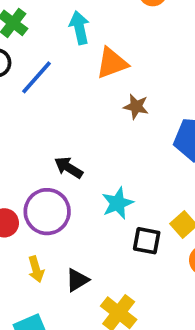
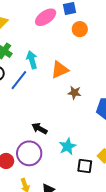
cyan arrow: (79, 28) -> (32, 60), moved

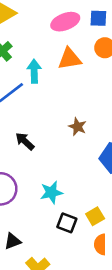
orange triangle: (60, 70) -> (70, 59), moved
black arrow: (39, 128) -> (25, 141), moved

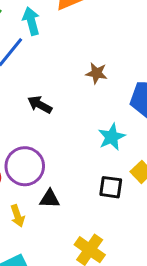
cyan star: (51, 192) -> (112, 137), moved
black triangle: (13, 241) -> (50, 199), moved, turned 36

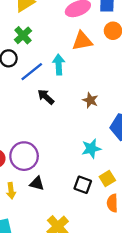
cyan arrow: (31, 21) -> (59, 64), moved
black arrow: (40, 105) -> (46, 97), moved

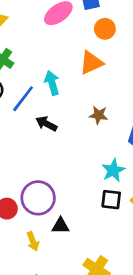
orange triangle: (82, 41) -> (91, 63), moved
black square: (83, 185) -> (111, 200), moved

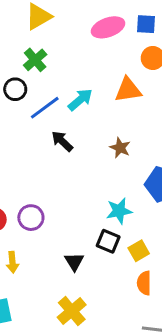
cyan arrow: (52, 83) -> (80, 100), turned 50
purple circle: (38, 198) -> (31, 218), size x0.7
black triangle: (61, 226) -> (74, 262), moved, turned 42

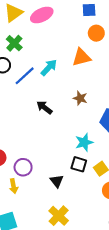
pink ellipse: (108, 27) -> (42, 15), moved
black arrow: (62, 141) -> (44, 107), moved
purple circle: (31, 218) -> (23, 167), moved

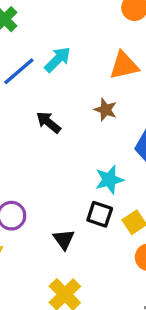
orange triangle: (81, 57) -> (124, 65), moved

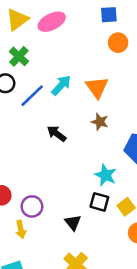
orange triangle: (124, 65) -> (97, 87), moved, turned -50
cyan star: (109, 180) -> (105, 175), turned -30

